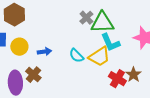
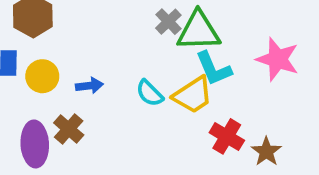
brown star: (133, 75) -> (266, 152), moved

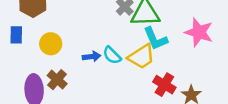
yellow circle: (42, 76) -> (51, 44), moved
blue arrow: (89, 86) -> (92, 57), moved

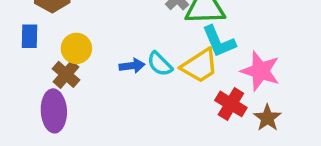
pink star: (199, 32) -> (260, 71), moved
brown cross: (57, 80) -> (66, 74), moved

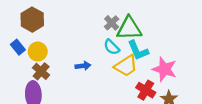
blue rectangle: (30, 36) -> (18, 47), turned -40
yellow circle: (76, 48) -> (38, 52), moved
cyan semicircle: (160, 64) -> (112, 47), moved

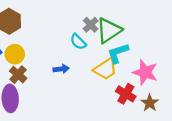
green triangle: (129, 28) -> (109, 30), turned -32
cyan semicircle: (112, 47) -> (78, 42), moved
cyan L-shape: (138, 50) -> (118, 53), turned 95

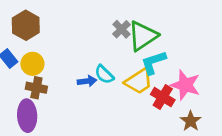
cyan semicircle: (78, 42) -> (104, 74), moved
brown cross: (18, 75) -> (36, 88), turned -30
red cross: (126, 94) -> (163, 97), moved

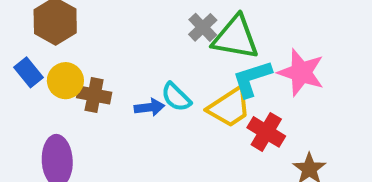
green triangle: (143, 36) -> (236, 38), turned 44
pink star: (185, 85) -> (301, 72), moved
brown cross: (36, 88) -> (94, 95), moved

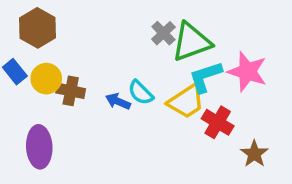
green triangle: (236, 38) -> (191, 42), turned -30
blue arrow: (149, 107) -> (118, 101), turned -150

